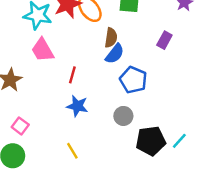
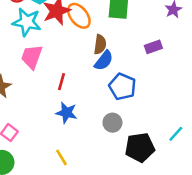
purple rectangle: (164, 40) -> (153, 47), turned 42
pink trapezoid: (43, 50) -> (32, 57), turned 50
cyan line: (179, 141) -> (176, 134), moved

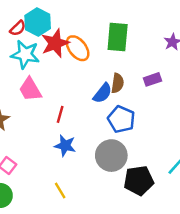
brown semicircle: (100, 44) -> (118, 83), moved
pink trapezoid: (32, 57) -> (30, 89), turned -50
gray circle: (112, 123) -> (111, 156), size x1.6

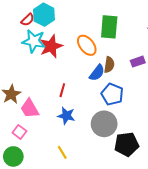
red star: (55, 43) -> (51, 46), moved
orange ellipse: (78, 48) -> (87, 45), moved
pink trapezoid: (30, 89) -> (30, 109), moved

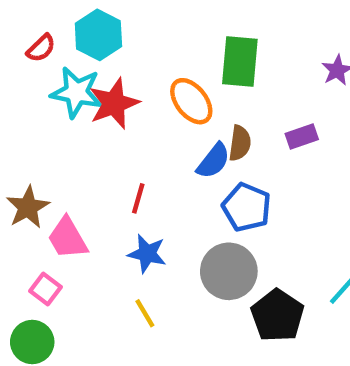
red semicircle: (28, 20) -> (41, 48), moved
black pentagon: (127, 144) -> (277, 315), turned -30
yellow line: (62, 152) -> (145, 313), moved

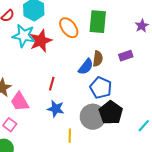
orange ellipse: (191, 101) -> (69, 28), moved
yellow line: (145, 313) -> (70, 136), moved, turned 32
black pentagon: (277, 315) -> (111, 113), moved

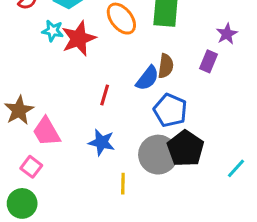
purple star: (142, 26) -> (227, 34), moved
cyan star: (24, 36) -> (53, 31), size x0.6
purple rectangle: (126, 56) -> (208, 61), turned -48
red line: (52, 84) -> (105, 95), moved

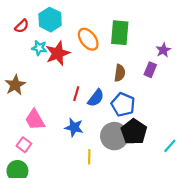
blue semicircle: (147, 78) -> (96, 98), moved
brown star: (19, 110) -> (15, 85), moved

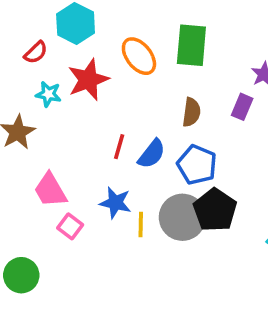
red semicircle: (22, 26) -> (36, 52), moved
cyan star: (39, 48) -> (48, 94), moved
pink square: (24, 145) -> (70, 226), moved
yellow line: (89, 157) -> (141, 224), moved

